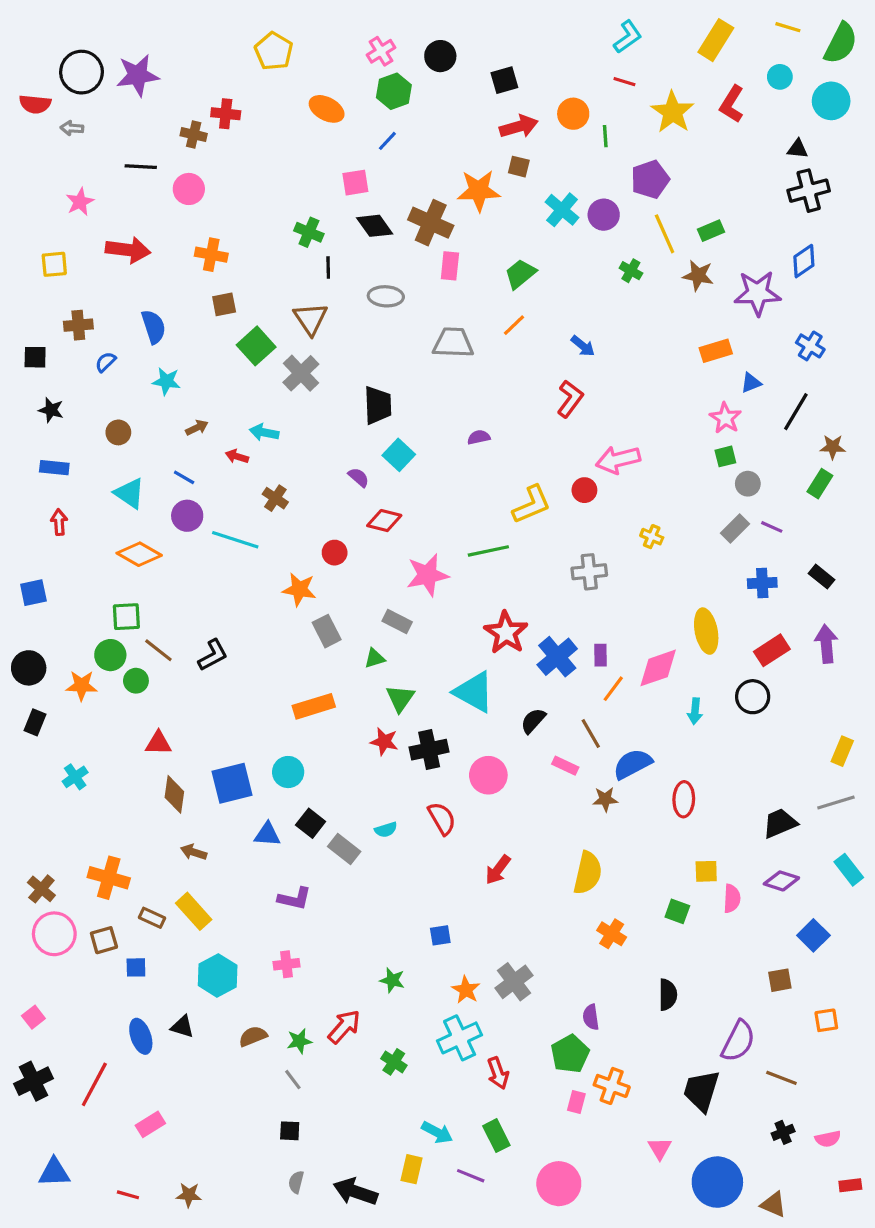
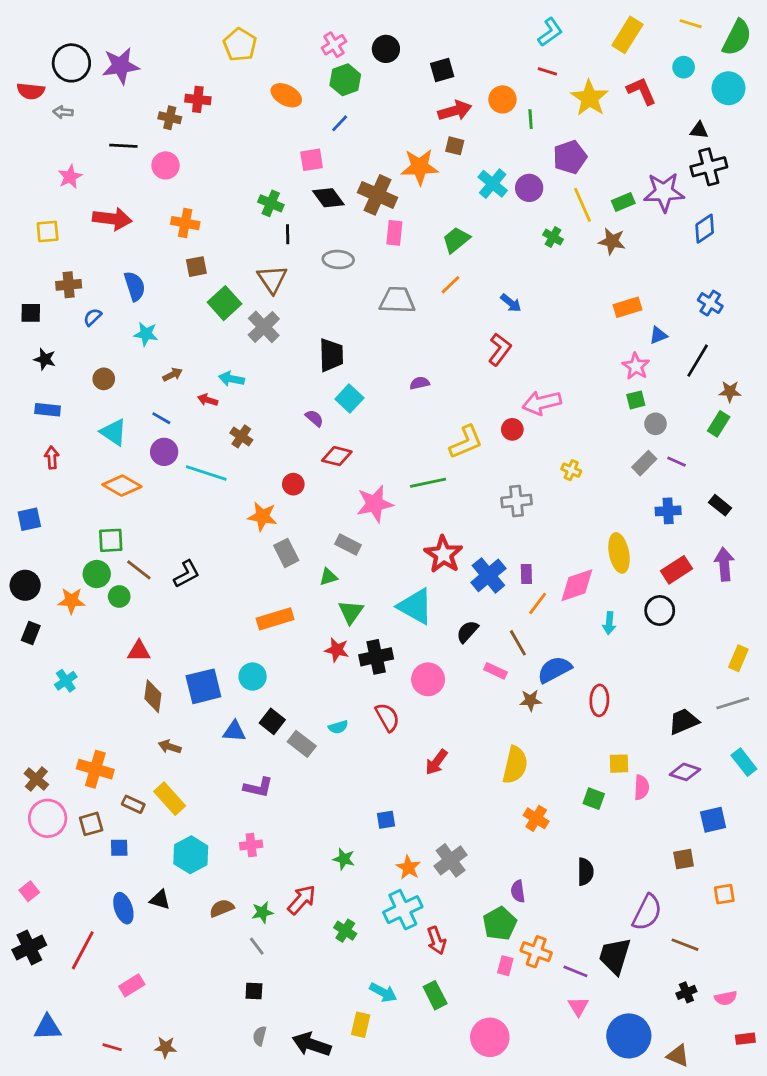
red L-shape: (732, 104) -> (641, 91), turned 124
purple star: (757, 293) -> (664, 192), moved
blue square: (813, 935) -> (713, 820), turned 32
purple line: (471, 1176) -> (575, 971), moved

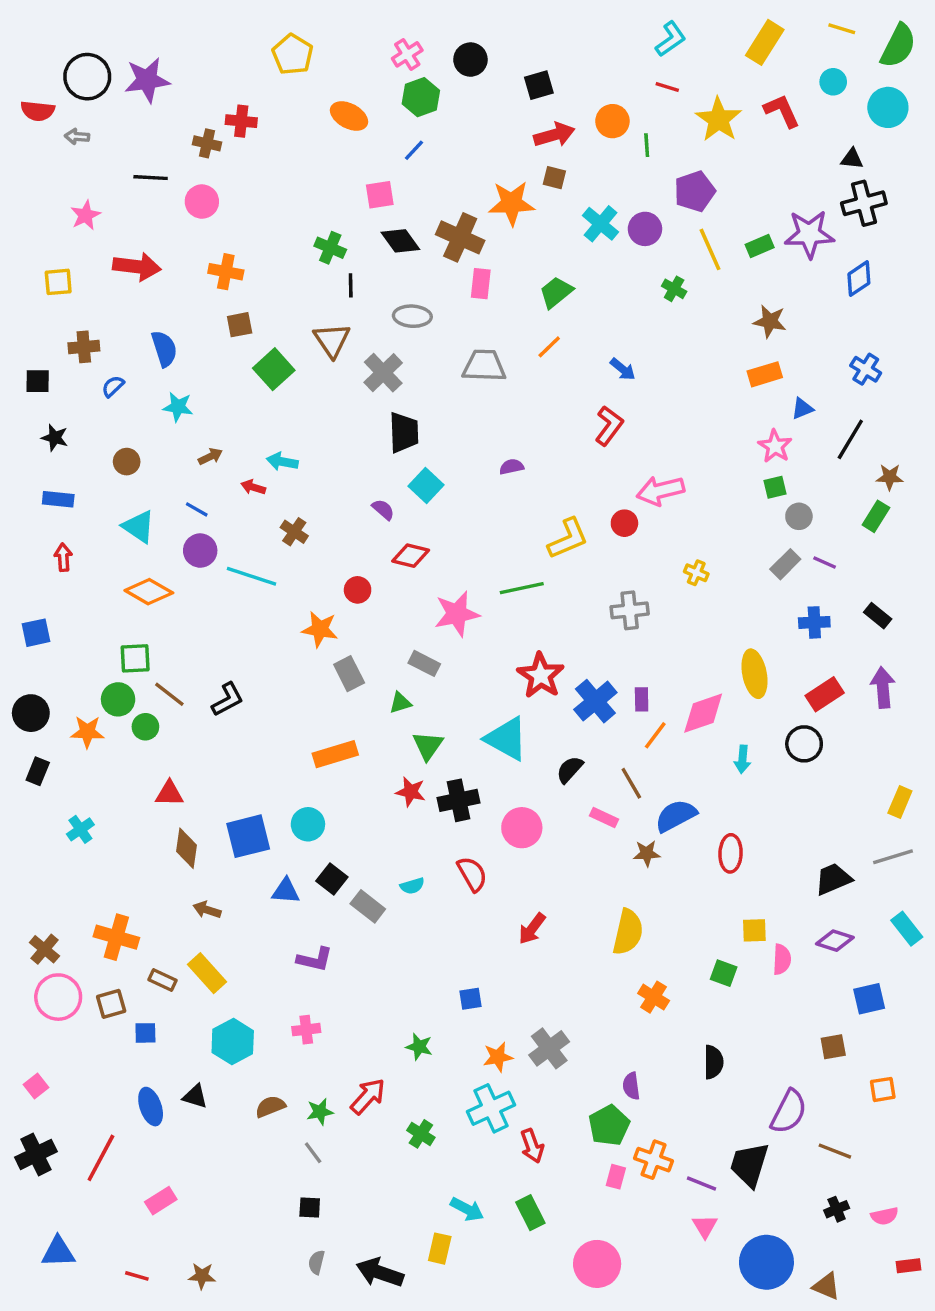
brown star: (612, 241) -> (770, 321), moved
gray cross: (264, 327) -> (383, 373), moved
orange star: (408, 867) -> (498, 1057), turned 30

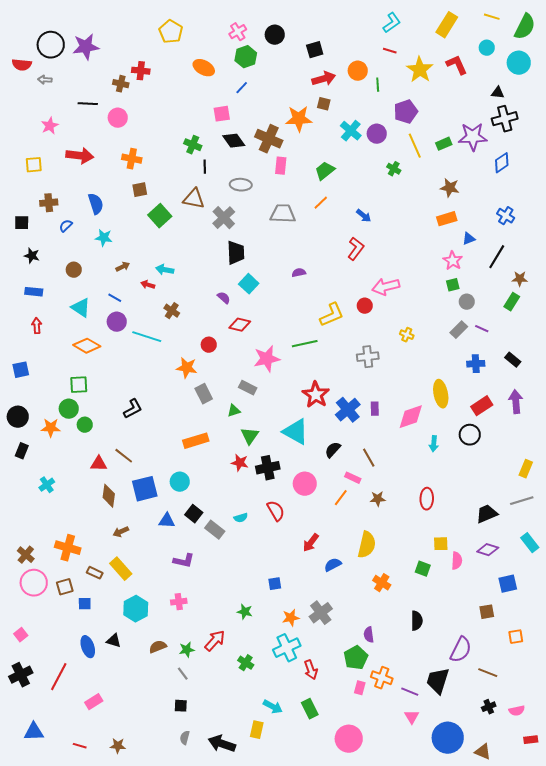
brown triangle: (332, 340) -> (194, 199), turned -45
brown line: (169, 694) -> (124, 456), moved
orange line: (655, 735) -> (341, 498), moved
blue semicircle: (676, 816) -> (333, 565), moved, size x0.7
brown arrow: (207, 910) -> (121, 532), turned -42

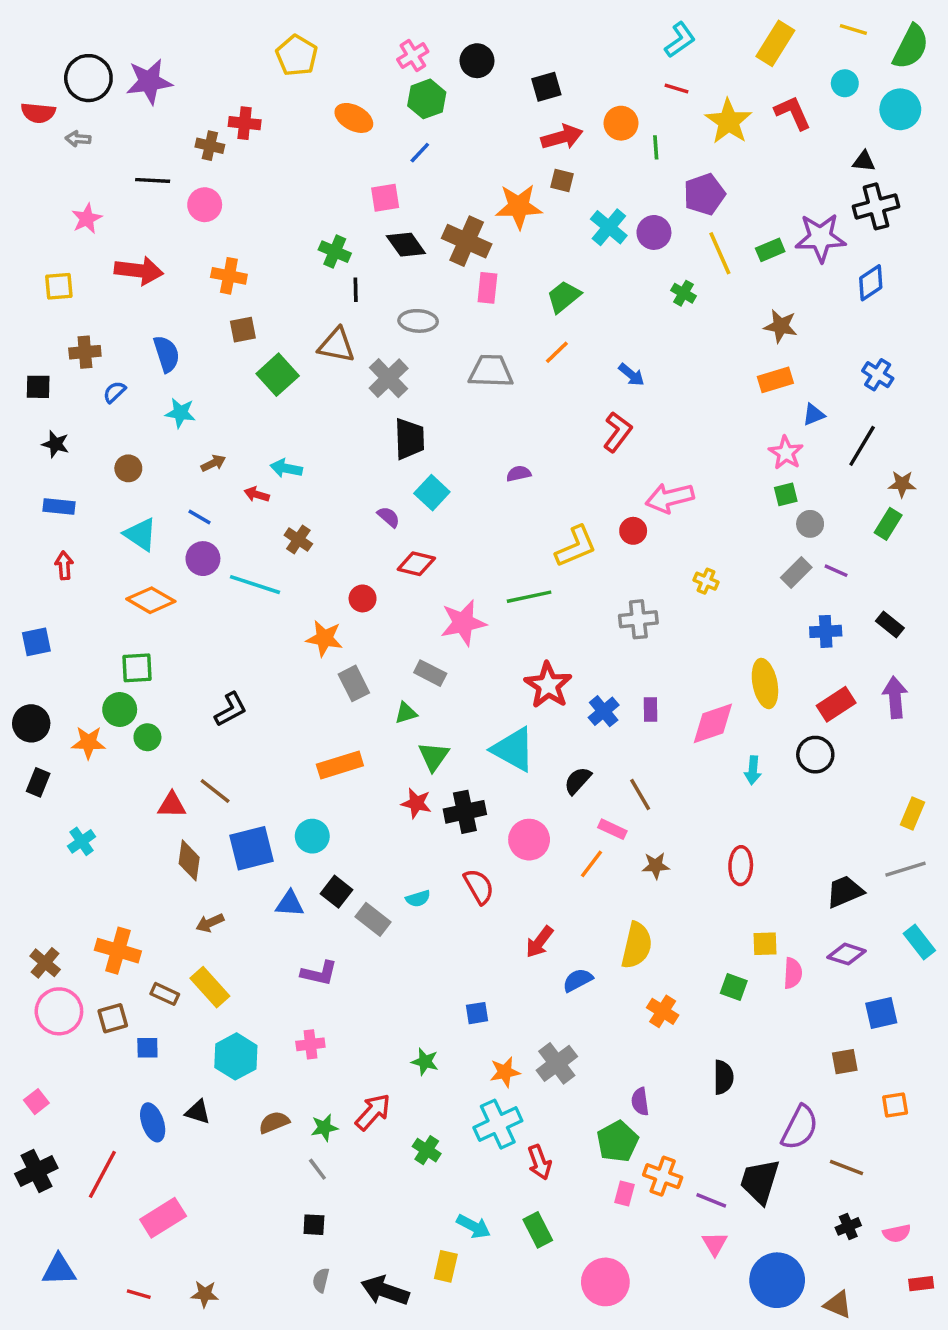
blue cross: (348, 410) -> (604, 711), size x0.7
pink rectangle: (94, 702) -> (163, 1218), size x1.4

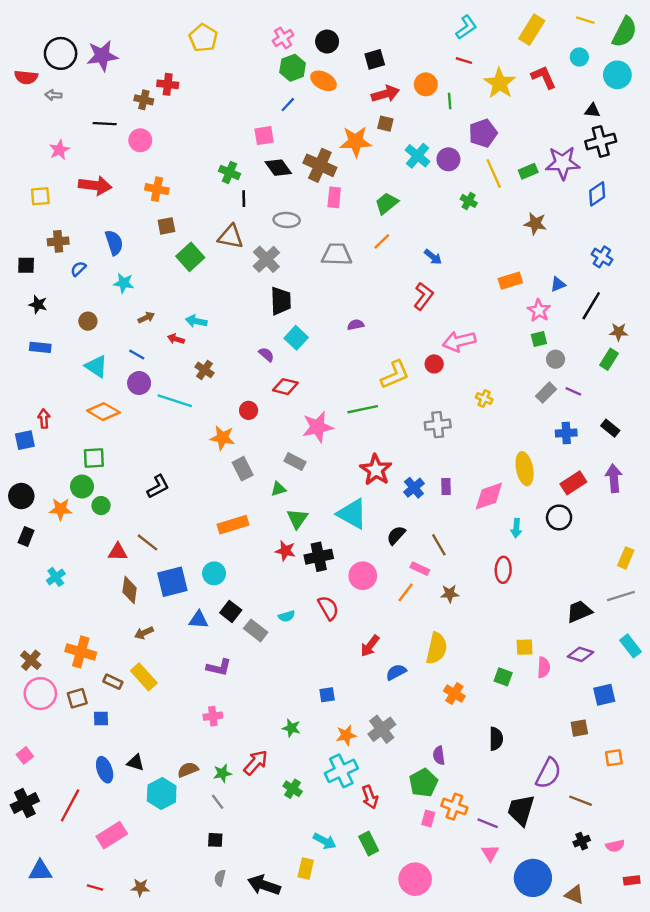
orange ellipse: (354, 118) -> (324, 81), moved
orange rectangle: (775, 380) -> (510, 281), moved
red arrow: (64, 566) -> (44, 419), moved
red ellipse: (741, 866) -> (503, 570), moved
cyan hexagon: (236, 1056) -> (162, 793), moved

